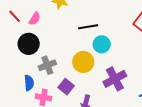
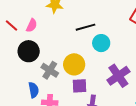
yellow circle: (83, 62) -> (74, 64), moved
gray cross: (47, 65) -> (50, 70), turned -30
purple square: (66, 87) -> (79, 86), moved, turned -35

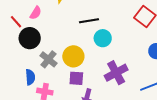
red line: (11, 26) -> (16, 22), moved

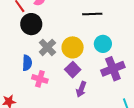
cyan circle: (103, 38) -> (103, 44), moved
purple square: (76, 78) -> (73, 70), turned 35

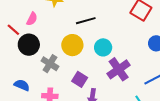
yellow circle: (73, 47) -> (72, 45), moved
blue semicircle: (27, 63) -> (22, 85), moved, turned -56

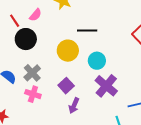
gray cross: (50, 64) -> (32, 73), moved
purple cross: (119, 69) -> (106, 86), turned -30

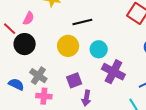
purple square: (66, 86) -> (74, 80), turned 35

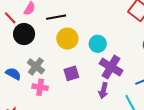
black line: (82, 22) -> (56, 17), moved
purple arrow: (86, 98) -> (103, 91), moved

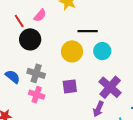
black line: (56, 17) -> (88, 31), moved
cyan circle: (98, 44) -> (102, 51), moved
gray cross: (36, 66) -> (36, 73), turned -30

